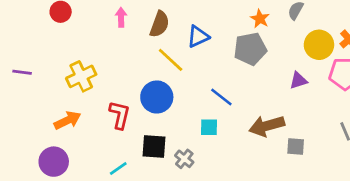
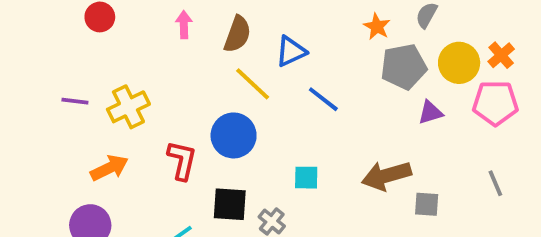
gray pentagon: (250, 49) -> (404, 67), moved
purple line: (22, 72) -> (75, 101), moved
blue line: (221, 97) -> (323, 99), moved

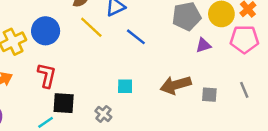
blue circle: (234, 135) -> (46, 31), moved
black square: (230, 204) -> (64, 103), moved
gray square: (427, 204) -> (209, 95), moved

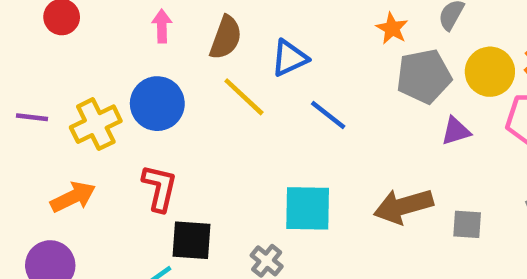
cyan square: (125, 86) -> (308, 208), size x1.6

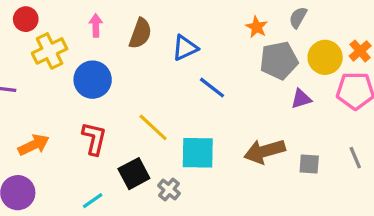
yellow line: (244, 97) -> (153, 127), moved
yellow cross: (96, 124) -> (50, 51), moved
black square: (191, 240) -> (134, 174), moved, turned -32

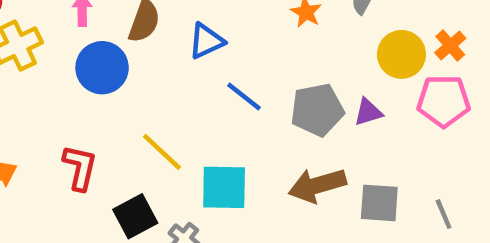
gray pentagon: (279, 61) -> (317, 110), moved
blue circle: (93, 80) -> (102, 68), moved
gray line: (355, 158) -> (444, 214), moved
gray square: (309, 164) -> (379, 203), size x1.4

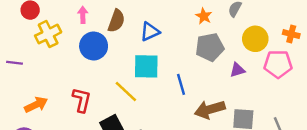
orange cross: (450, 46) -> (291, 34), moved, turned -35
blue line: (244, 97) -> (181, 84), moved, turned 36
gray pentagon: (317, 110) -> (210, 47), moved
cyan square: (224, 187) -> (146, 66), moved

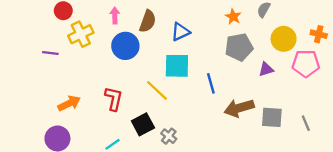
purple line: (15, 63) -> (50, 53), moved

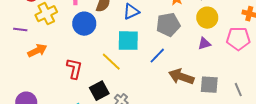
yellow circle: (284, 39) -> (207, 18), moved
gray pentagon: (239, 47) -> (168, 25), moved
blue line: (211, 83) -> (157, 56), turned 60
orange arrow: (69, 103) -> (37, 51), moved
brown arrow: (239, 108) -> (181, 77), turned 35

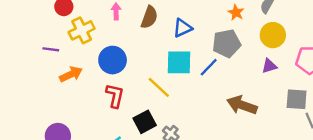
blue circle: (84, 24) -> (113, 60), moved
blue line: (157, 56) -> (209, 67), moved
gray square: (209, 85) -> (297, 99), moved

